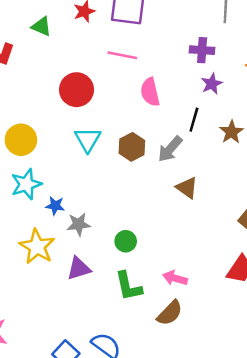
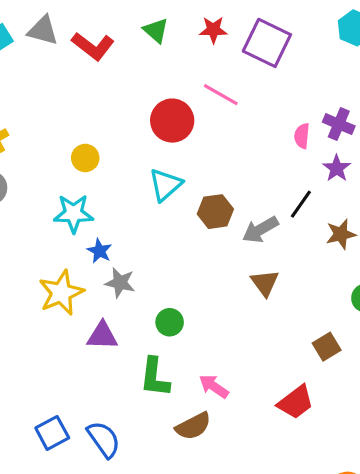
pink line: (122, 55) -> (221, 95), moved
purple star: (212, 84) -> (337, 168), turned -30
pink semicircle: (150, 92) -> (302, 136), moved, size x0.7
yellow circle: (21, 140) -> (85, 158), size x0.7

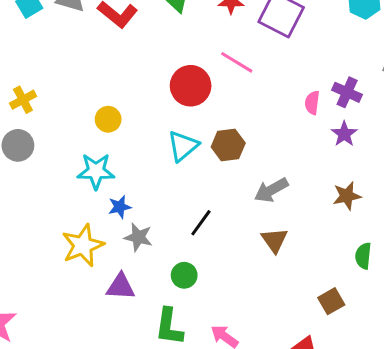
black line: (301, 204) -> (201, 223), moved
brown hexagon: (215, 212) -> (228, 145), moved
blue star: (99, 251) -> (120, 207), turned 30

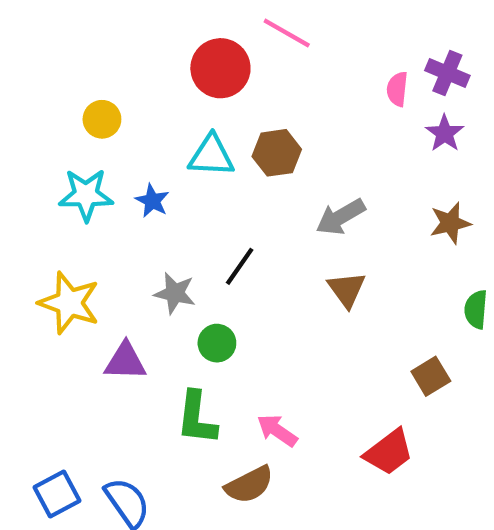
cyan triangle: (183, 146) -> (211, 156), turned 44
blue star: (120, 207) -> (152, 201), moved, turned -30
gray star: (138, 237) -> (175, 293), moved
yellow star: (83, 245) -> (69, 303), turned -30

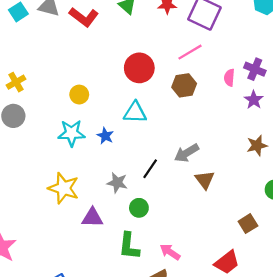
pink line: (287, 33) -> (190, 52), moved, turned -60
brown hexagon: (277, 153) -> (184, 85), moved
gray arrow: (341, 217) -> (187, 153), moved

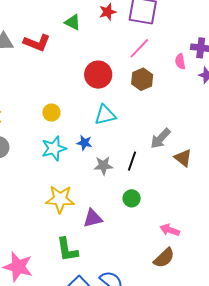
gray star: (117, 183) -> (103, 166), moved
green L-shape: (129, 246) -> (67, 250), moved

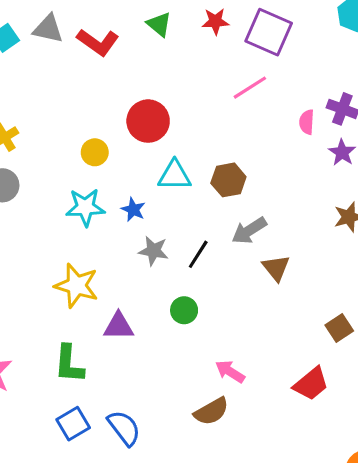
red circle: (98, 75) -> (148, 121), moved
brown hexagon: (142, 79) -> (228, 180), moved

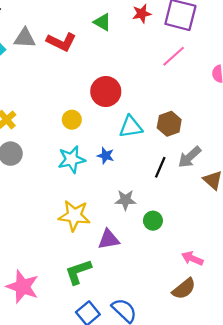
gray star: (154, 251) -> (125, 200), moved
black line: (198, 254) -> (160, 167), moved
green L-shape: (69, 364) -> (78, 272), turned 76

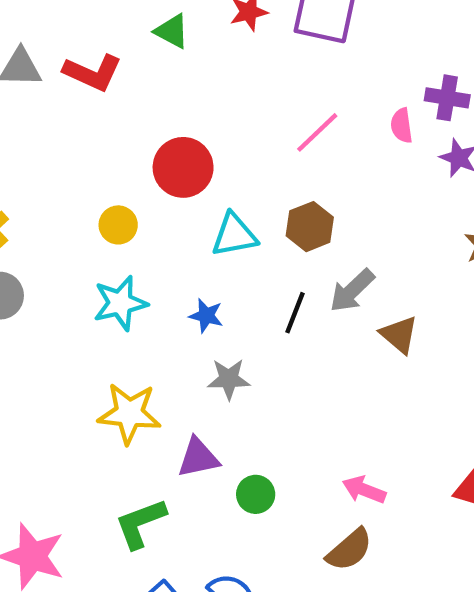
pink line: (174, 56) -> (317, 132), moved
blue star: (106, 156) -> (206, 316), moved
green circle: (153, 221) -> (256, 494), moved

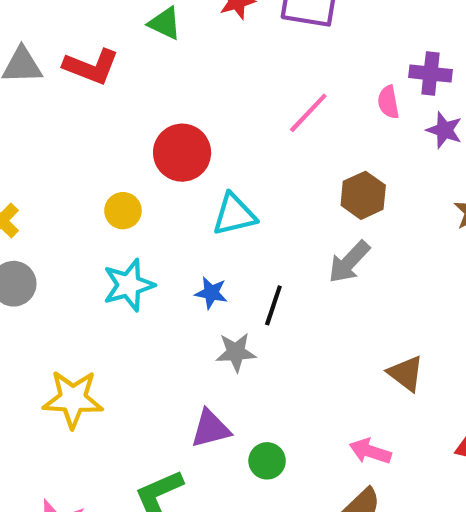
brown hexagon: (310, 227) -> (363, 195), moved
black line: (295, 313) -> (273, 305), moved
brown triangle: (399, 335) -> (406, 373), moved
yellow star: (129, 413) -> (73, 399), moved

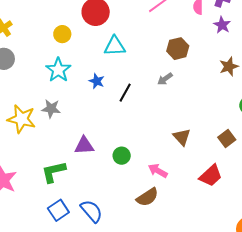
gray arrow: (349, 262) -> (165, 79), size x0.7
cyan star: (129, 285) -> (58, 70), turned -30
gray star: (236, 352) -> (51, 109), moved
green circle: (267, 461) -> (122, 156), moved

